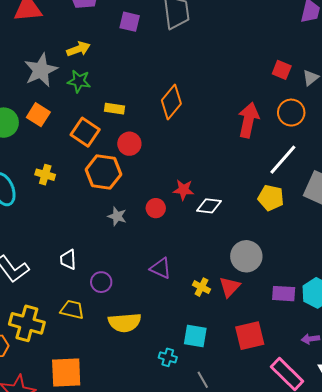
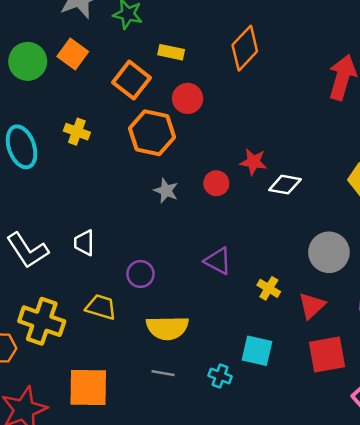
white trapezoid: (68, 260) -> (84, 243), moved
red triangle: (230, 287) -> (312, 306), moved
gray line: (203, 380) -> (163, 373), moved, turned -54

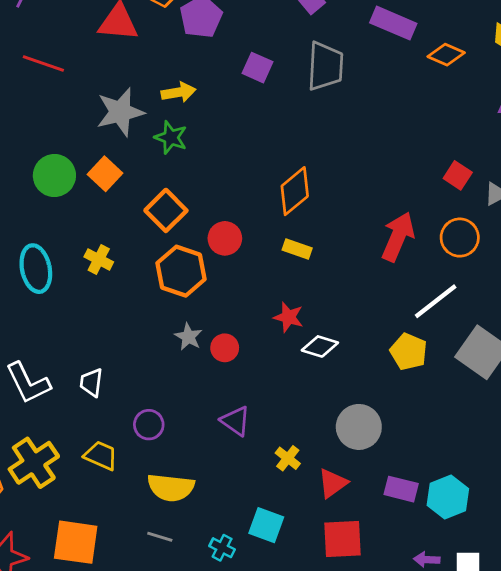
yellow rectangle: (171, 52) -> (297, 249), moved
red circle: (216, 183) -> (225, 348), moved
yellow cross: (42, 321) -> (34, 463), turned 30

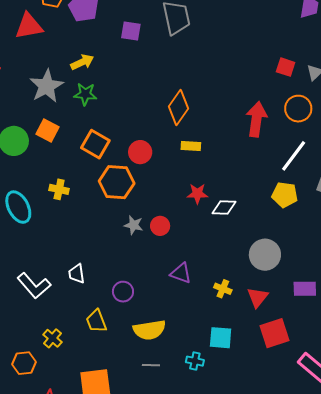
yellow trapezoid: (101, 456) -> (96, 321), turned -120
yellow cross: (34, 463) -> (52, 338), size x0.6

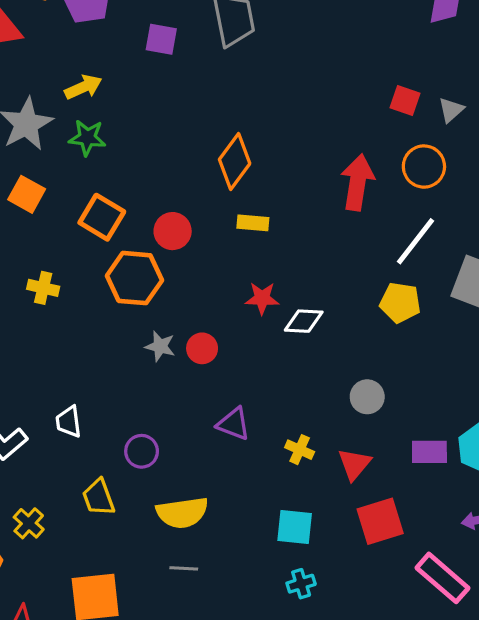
gray circle: (265, 255) -> (367, 397), size x0.7
cyan cross: (195, 361) -> (301, 584), moved, turned -30

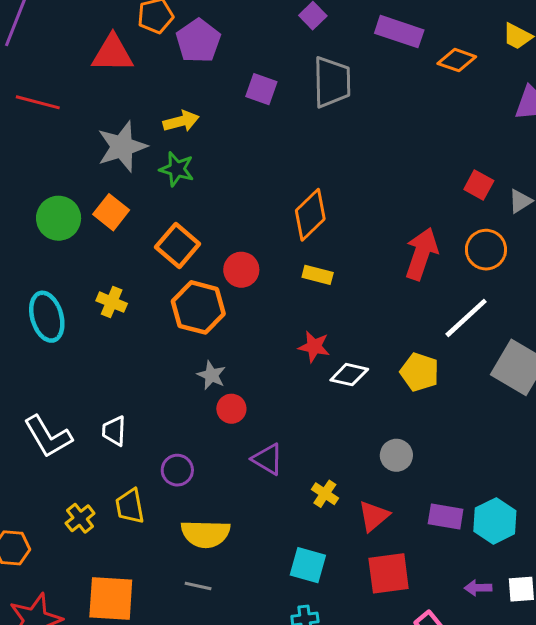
yellow pentagon: (400, 303) -> (420, 372), moved
red circle: (202, 348) -> (231, 409), moved
yellow cross: (29, 523) -> (80, 518), moved

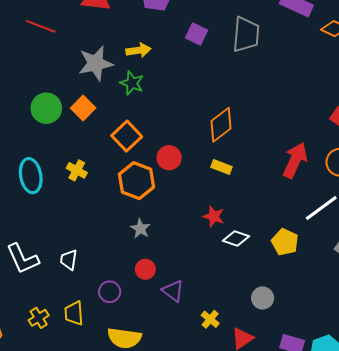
red circle: (231, 409) -> (145, 269), moved

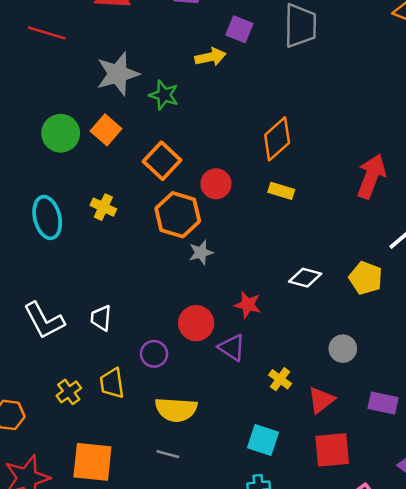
yellow arrow: (138, 50) -> (210, 57), moved
red star: (214, 216) -> (248, 305), moved
gray star: (140, 229) -> (201, 252), moved, turned 30
red circle: (145, 269) -> (196, 323), size x1.4

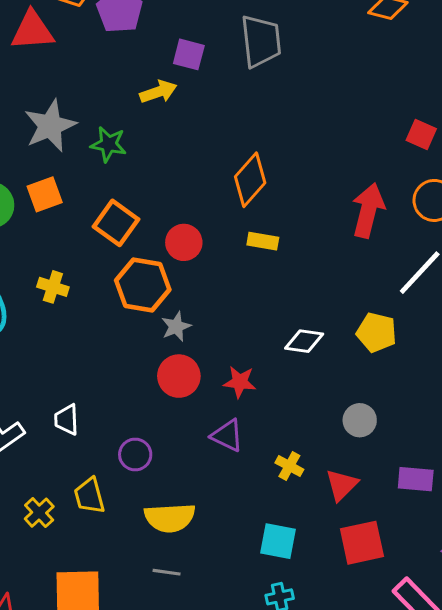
orange square: (106, 130) -> (45, 194), turned 36
red circle: (196, 323) -> (179, 376), moved

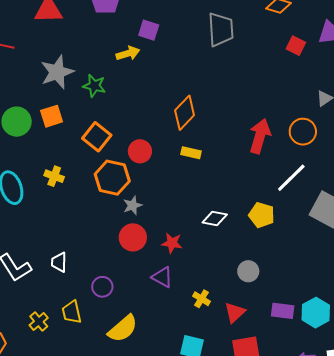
gray trapezoid: (261, 41) -> (221, 29), moved
red square: (421, 134) -> (296, 46), moved
yellow semicircle: (170, 518) -> (123, 329), turned -40

